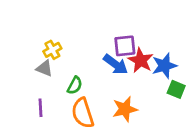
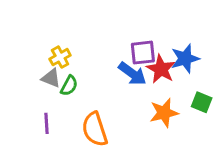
blue star: (164, 66) -> (185, 59), moved
green semicircle: (75, 85) -> (69, 86), moved
orange star: (125, 109) -> (164, 113), moved

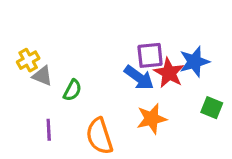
yellow cross: (60, 57) -> (28, 60), moved
gray triangle: (51, 78) -> (42, 76), moved
orange star: (164, 113) -> (152, 119), moved

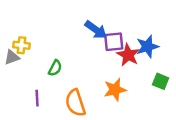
yellow cross: (28, 60) -> (21, 45), turned 35
gray triangle: (42, 76) -> (12, 57), moved, turned -42
blue arrow: (139, 78) -> (96, 30), moved

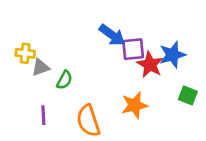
gray triangle: (12, 57) -> (41, 67), moved

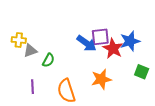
blue arrow: (112, 35) -> (86, 43), moved

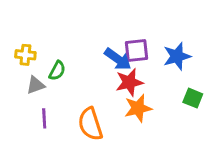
red star: (113, 49) -> (129, 82), moved, turned 30
gray triangle: (30, 51) -> (36, 85), moved
green semicircle: (48, 60) -> (57, 71), moved

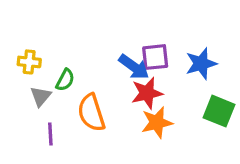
gray triangle: (36, 85) -> (41, 96), turned -30
green square: (193, 98) -> (219, 111), size x1.4
orange semicircle: (90, 124) -> (91, 113), moved

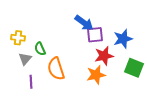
blue arrow: (134, 67) -> (84, 23), moved
green semicircle: (65, 80) -> (40, 49), turned 128
red star: (147, 93) -> (104, 56), moved

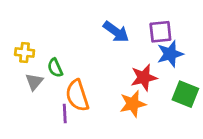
purple square: (95, 35) -> (160, 32), moved
purple line: (31, 82) -> (65, 114), moved

